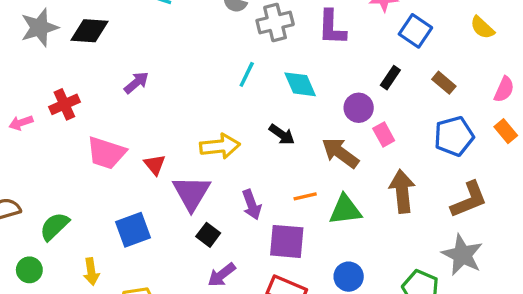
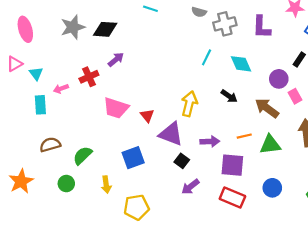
purple arrow: (136, 83) -> (116, 59), moved
yellow arrow: (220, 146) -> (189, 104), turned -70
purple triangle: (191, 193) -> (171, 134), turned -40
purple arrow: (252, 205) -> (210, 141), turned -72

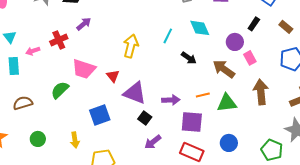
cyan line: (207, 57) -> (168, 36), moved
yellow arrow: (189, 104) -> (131, 46), moved
green semicircle: (82, 155) -> (60, 90), moved

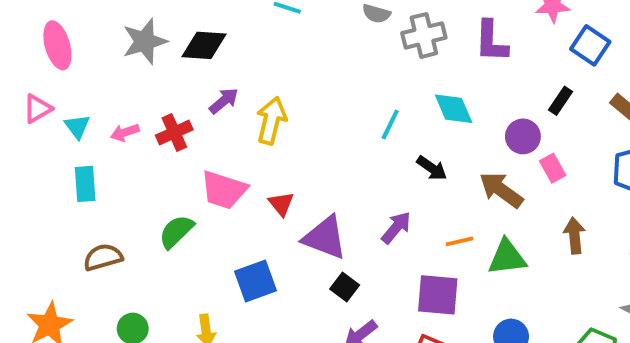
yellow arrow: (131, 46) -> (271, 121), moved
pink arrow: (33, 51) -> (125, 132), moved
brown arrow: (261, 92) -> (574, 235), size x0.7
purple arrow: (171, 100) -> (396, 228), moved, turned -48

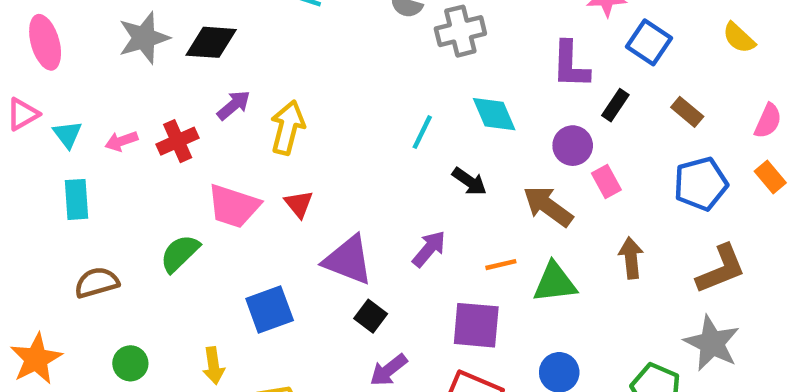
purple L-shape: (491, 41) -> (570, 65), moved
red triangle: (281, 204) -> (299, 204), moved

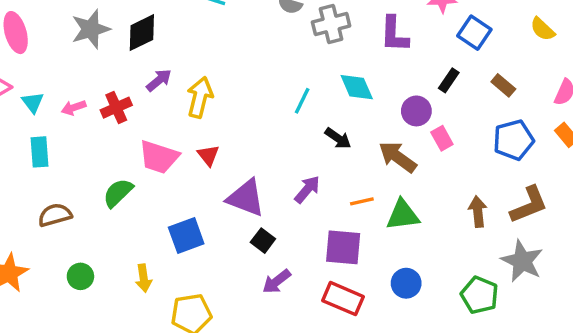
black diamond: (211, 42) -> (142, 33), turned -30
purple L-shape: (570, 65) -> (394, 34), moved
brown arrow: (631, 258) -> (478, 212), moved

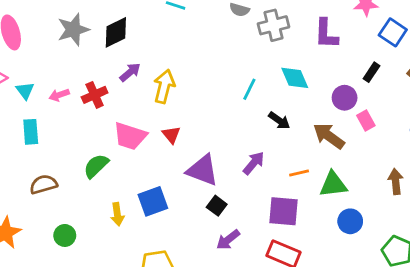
yellow arrow: (144, 278) -> (117, 214), moved
blue circle: (406, 283) -> (350, 221), moved

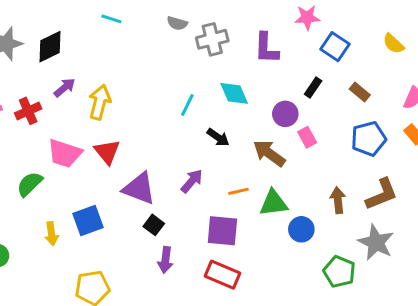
red triangle: (171, 135) -> (107, 152), size x1.4
blue circle: (350, 221) -> (301, 229), moved
purple arrow: (228, 240) -> (165, 260), turned -45

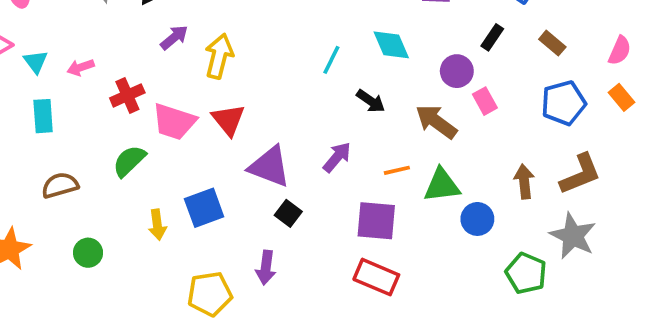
red cross: (28, 111) -> (127, 95), moved
purple arrow: (165, 260) -> (266, 268), moved

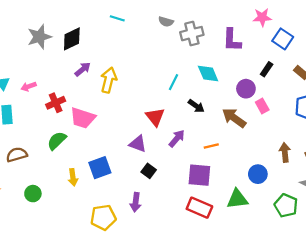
red triangle: (228, 120) -> (155, 117), moved
purple triangle: (270, 167) -> (138, 144), size x0.7
green triangle: (442, 185) -> (237, 199), moved

